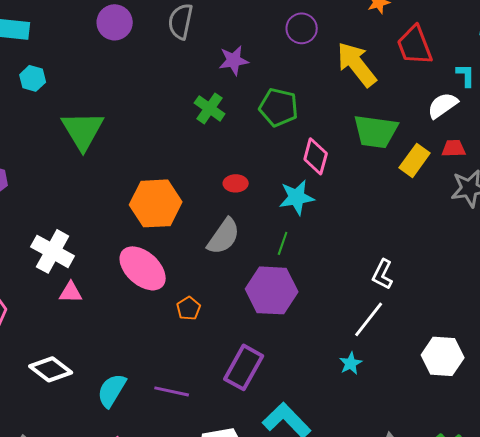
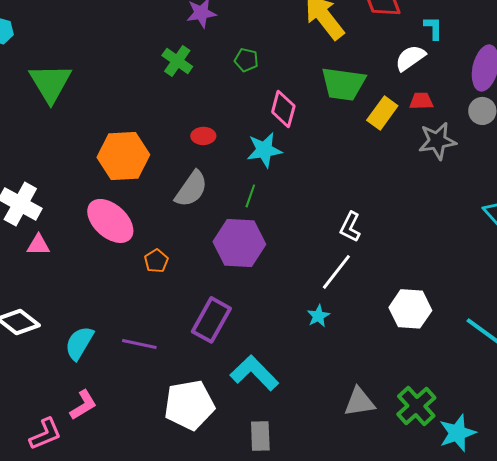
green pentagon: (279, 107) -> (246, 60), size x0.6

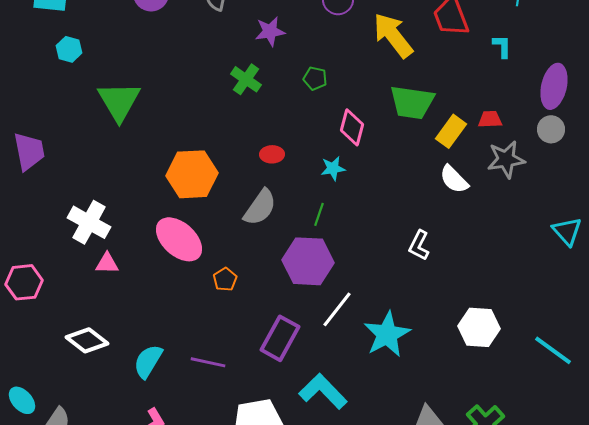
white semicircle: (410, 58) -> (454, 179), moved, turned -100
cyan star: (264, 150) -> (333, 168), size x0.7
white line: (336, 272) -> (337, 309), moved
cyan star: (318, 316) -> (387, 334), size x2.0

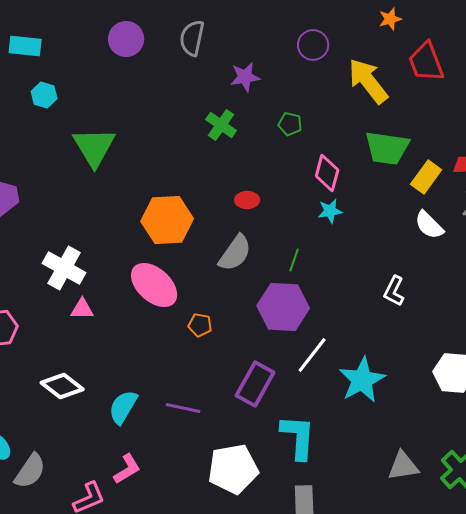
cyan star: (333, 168) -> (330, 211), moved
orange pentagon: (225, 279) -> (200, 325), turned -30
cyan L-shape: (323, 391) -> (298, 437), turned 48

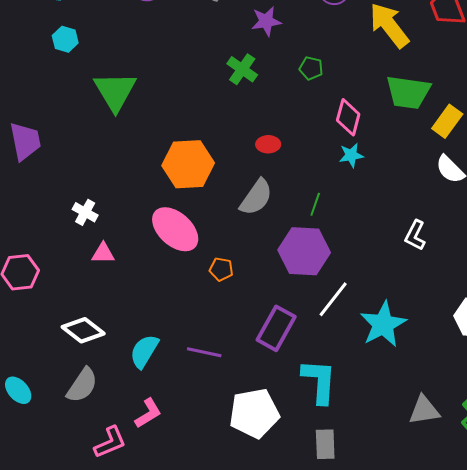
white cross: (64, 268) -> (85, 212), size x0.6
gray semicircle: (30, 471) -> (82, 385), moved

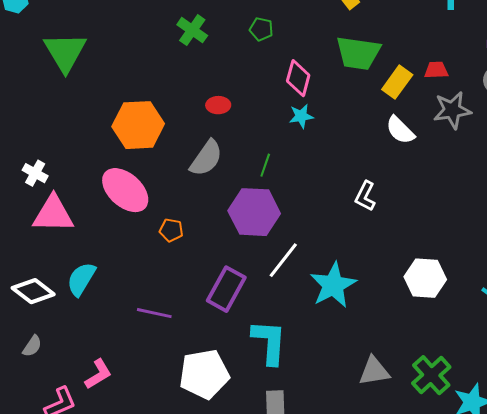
pink triangle: (103, 253) -> (53, 214), size x1.8
cyan semicircle: (144, 351) -> (81, 279), moved
gray semicircle: (82, 385) -> (32, 346), size x0.6

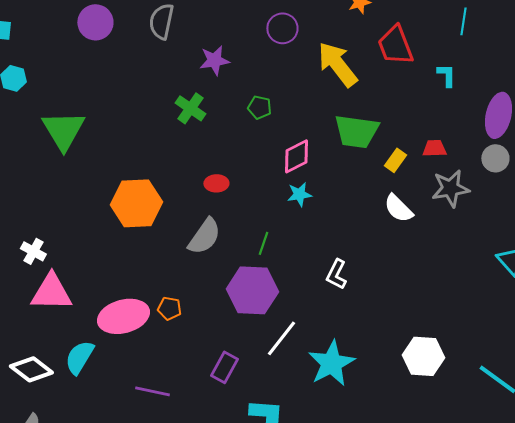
pink diamond: (298, 78) -> (296, 156), turned 48
yellow rectangle: (397, 82) -> (395, 160), size x0.7
pink ellipse: (125, 190) -> (123, 316), moved, turned -57
white L-shape: (365, 196) -> (336, 274), moved
purple rectangle: (226, 289) -> (224, 367), size x0.7

